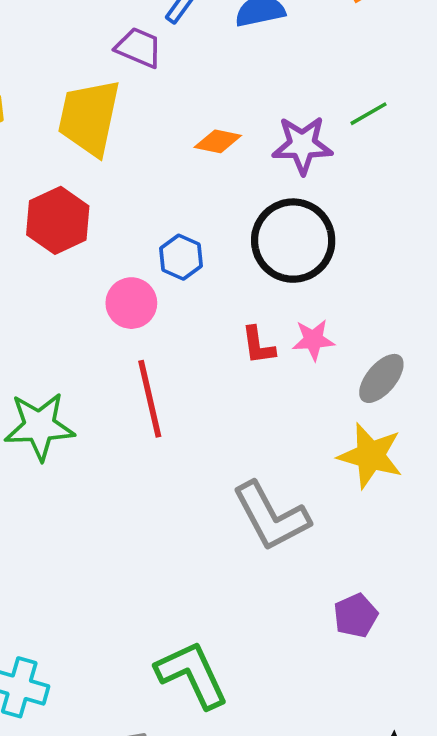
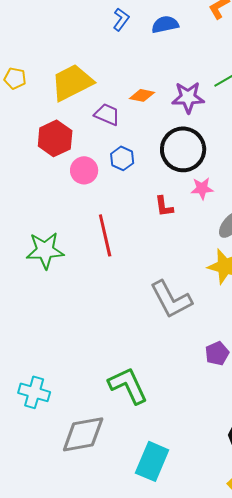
purple trapezoid: (139, 48) -> (107, 114), moved
yellow trapezoid: (89, 117) -> (72, 82), turned 51
pink circle: (131, 303) -> (84, 170), moved
pink star: (313, 340) -> (202, 188), moved

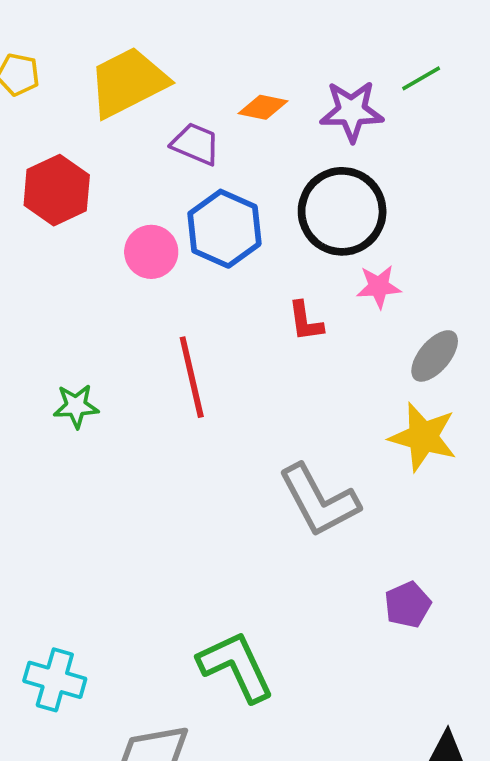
red hexagon: (55, 138) -> (57, 190), moved
blue hexagon: (122, 158) -> (224, 229), size x1.6
green star: (45, 250) -> (76, 406), size x0.6

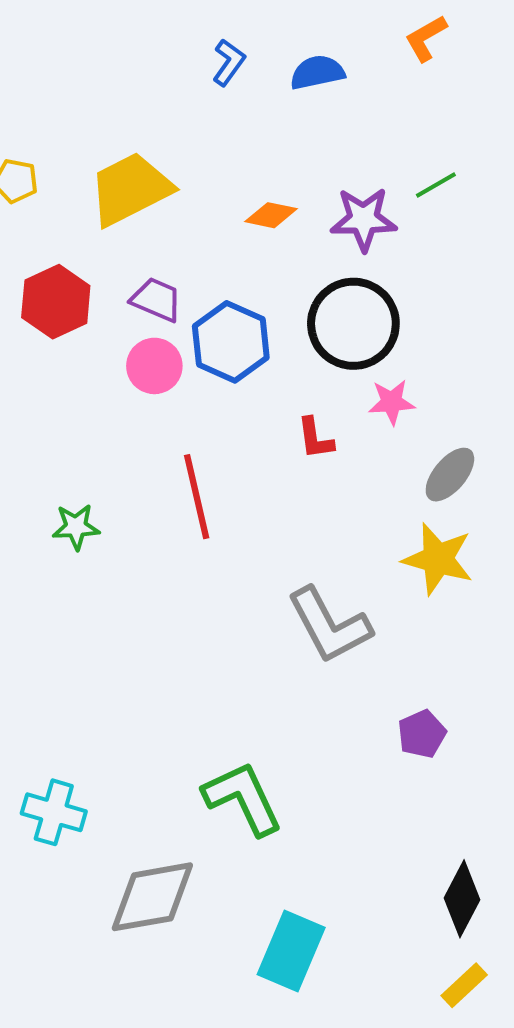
purple trapezoid: (196, 144) -> (156, 300), moved

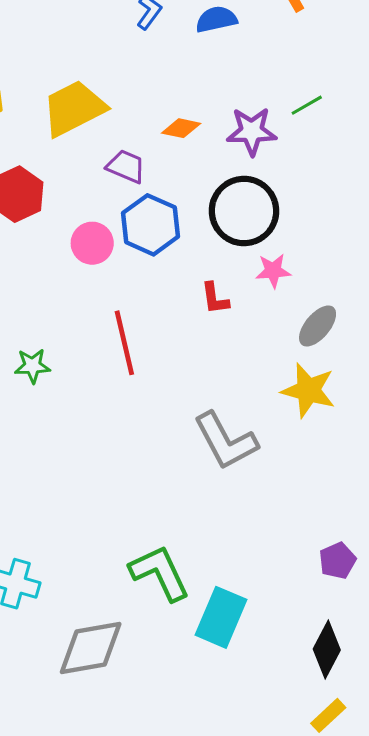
purple trapezoid: (156, 300) -> (126, 167), moved
purple pentagon: (422, 734) -> (337, 561), moved
cyan rectangle: (291, 951) -> (221, 617), moved

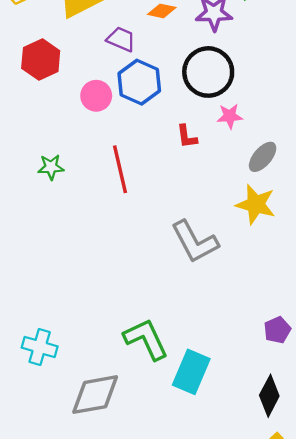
green star: (32, 366) -> (51, 167), moved

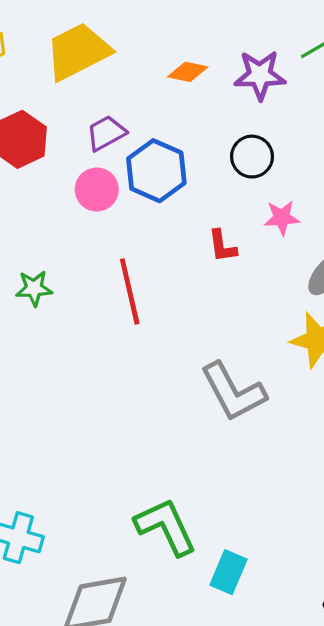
purple trapezoid: (121, 39) -> (106, 133), moved, turned -52
black circle: (208, 72) -> (252, 157), size x0.6
cyan rectangle: (191, 372) -> (228, 572), size x0.7

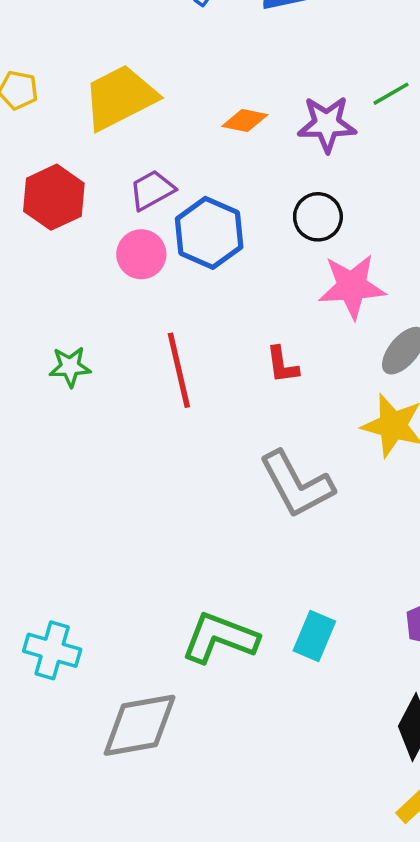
pink star: (282, 218) -> (352, 286), size x1.6
red L-shape: (222, 246) -> (282, 365), moved
green L-shape: (166, 527) -> (220, 638), turned -44
cyan rectangle: (228, 572) -> (314, 636), moved

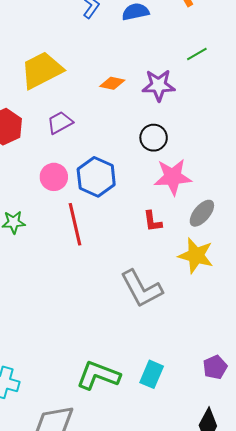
green line: (391, 94) -> (197, 54), moved
blue hexagon: (209, 233) -> (96, 177), moved
pink circle: (141, 254) -> (54, 177), moved
red L-shape: (282, 365) -> (153, 221), moved

